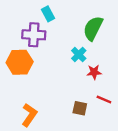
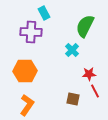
orange hexagon: (20, 62) -> (25, 71), moved
red star: (94, 72) -> (89, 74), moved
red line: (104, 100) -> (95, 91), turned 40

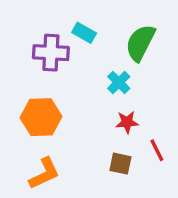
cyan rectangle: (44, 13) -> (84, 33), moved, turned -32
red star: (89, 74) -> (127, 122), moved
orange L-shape: (27, 105) -> (44, 173), turned 30

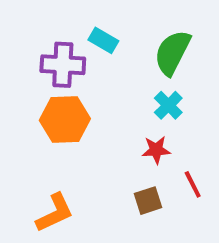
cyan cross: (119, 82) -> (168, 105), moved
orange hexagon: (41, 117) -> (65, 119), moved
brown square: (120, 164) -> (148, 201), turned -30

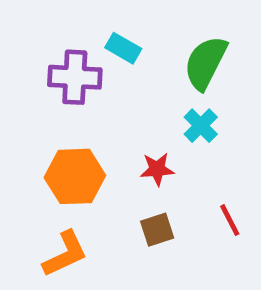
orange hexagon: (65, 119) -> (75, 176), moved
red star: (156, 150) -> (157, 169), moved
brown square: (148, 201) -> (157, 230), moved

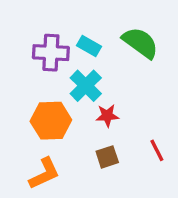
cyan rectangle: (123, 48) -> (89, 46), moved
green semicircle: (206, 63) -> (140, 43), turned 99
cyan cross: (201, 126) -> (86, 86), moved, size x1.4

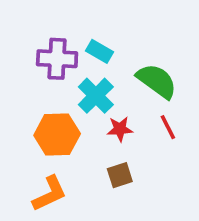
green semicircle: (140, 43) -> (157, 81), moved
red line: (157, 150) -> (168, 127), moved

